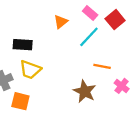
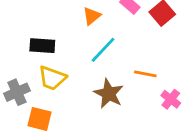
cyan line: (89, 37) -> (103, 50), moved
brown star: (85, 91) -> (109, 94), moved

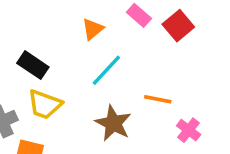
black rectangle: (42, 46) -> (33, 65), turned 30

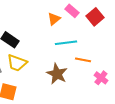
orange triangle: (93, 29) -> (54, 19), moved
cyan line: (106, 70) -> (66, 43), moved, turned 40

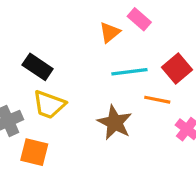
red square: (95, 17) -> (177, 68), moved

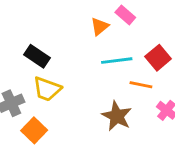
brown star: (115, 123) -> (117, 116), moved
orange square: (34, 152) -> (34, 130), turned 30

